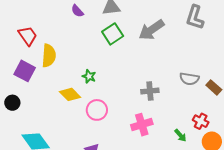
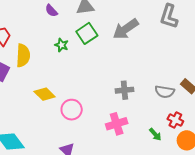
green star: (89, 76) -> (62, 45), moved
gray semicircle: (189, 79) -> (165, 92), moved

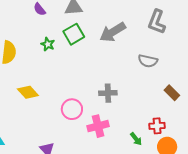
gray semicircle: (165, 92) -> (148, 61), moved
pink circle: (72, 110) -> (72, 109), moved
red cross: (175, 120) -> (157, 126), turned -35

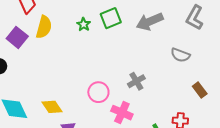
yellow diamond: (28, 92) -> (52, 107), moved
gray cross: (108, 93) -> (136, 81), turned -36
pink cross: (98, 126) -> (122, 113), turned 30

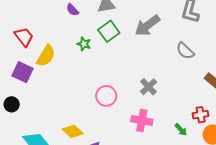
yellow semicircle: (44, 27) -> (46, 56), turned 30
gray semicircle: (180, 55) -> (185, 51), turned 36
pink circle: (98, 92) -> (106, 96), moved

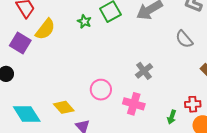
pink circle: (106, 96) -> (101, 90), moved
green arrow: (181, 130) -> (172, 117), turned 56

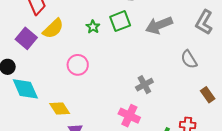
pink circle: (101, 90) -> (78, 65), moved
cyan diamond: (27, 114) -> (25, 89), moved

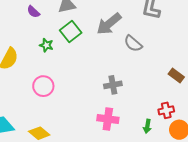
gray semicircle: (189, 59) -> (133, 44), moved
gray cross: (144, 85) -> (113, 85), turned 36

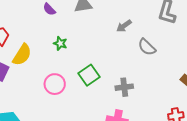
gray arrow: (109, 24) -> (124, 26), size x0.6
green square: (71, 32) -> (89, 75), moved

